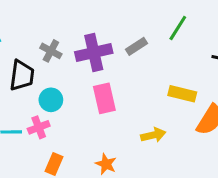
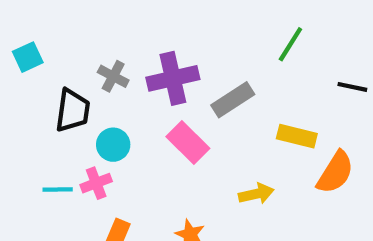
gray rectangle: (136, 46) -> (233, 100), moved, size x1.4
pink rectangle: (104, 98) -> (188, 142), turned -32

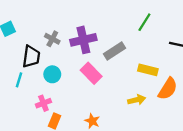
pink cross: (96, 183) -> (43, 103), moved
cyan line: (58, 189) -> (19, 80), moved, turned -72
yellow arrow: (256, 194) -> (137, 100), moved

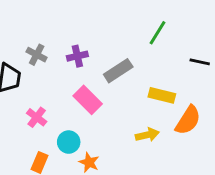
purple cross: (83, 40) -> (77, 56), size x0.6
cyan circle: (52, 74) -> (69, 142), moved
pink cross: (43, 103) -> (37, 117), moved, turned -32

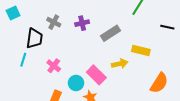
pink rectangle: (88, 100) -> (96, 75), moved
orange semicircle: (188, 120) -> (159, 83), moved
yellow arrow: (147, 135) -> (120, 64), moved

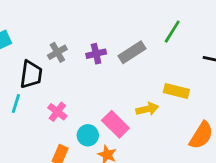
gray cross: (54, 22) -> (57, 52), turned 32
gray rectangle: (111, 33) -> (132, 52), moved

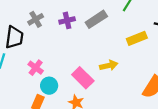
yellow rectangle: (176, 91) -> (137, 38), moved, turned -36
cyan circle: (88, 135) -> (49, 86), moved

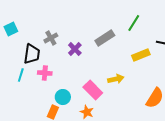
purple cross: (67, 20) -> (75, 49), moved, turned -32
pink cross: (36, 68) -> (45, 73), moved, turned -32

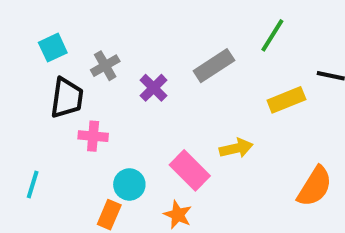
cyan square: (11, 29) -> (53, 48), moved
cyan line: (21, 75) -> (33, 184), moved

